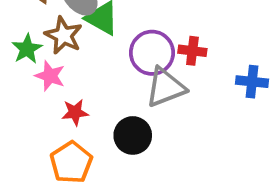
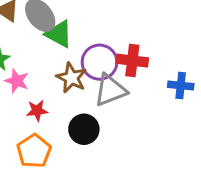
brown star: (63, 35) -> (71, 78), moved
red cross: (192, 51) -> (132, 61), size x1.4

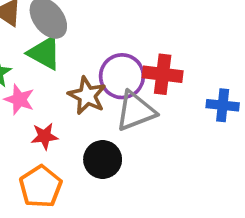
green triangle: (59, 34) -> (44, 53), moved

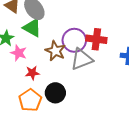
black circle: (103, 159) -> (55, 93), moved

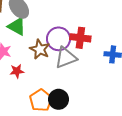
black circle: (55, 93) -> (59, 99), moved
orange pentagon: (30, 100) -> (41, 100), moved

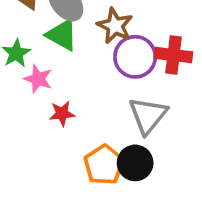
brown star: (40, 49) -> (115, 26), moved
gray triangle: (66, 58) -> (148, 115), moved, turned -30

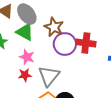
pink star: (38, 79) -> (27, 57), moved
gray triangle: (148, 115) -> (49, 76), moved

